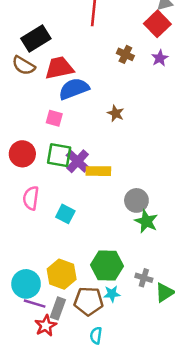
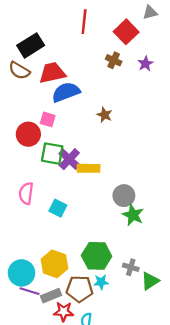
red square: (157, 24) -> (126, 32), moved
red circle: (22, 154) -> (28, 134), moved
gray rectangle: (58, 308) -> (51, 296), turned 48
red star: (46, 326) -> (64, 312), moved, turned 30

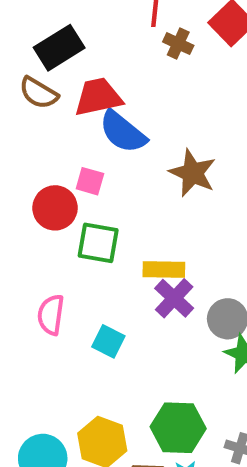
brown cross: (114, 60) -> (178, 44), moved
blue semicircle: (66, 92) -> (123, 132), turned -120
brown star: (105, 115) -> (193, 173), size x1.6
purple cross: (69, 159) -> (174, 298), moved

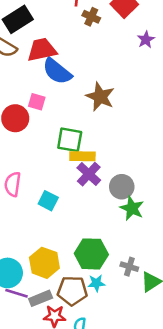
green square: (98, 243) -> (70, 140), moved

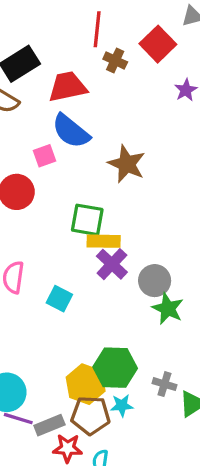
red trapezoid: (42, 50) -> (68, 87), moved
pink square: (37, 102) -> (45, 156), moved, turned -36
yellow hexagon: (44, 263) -> (86, 384), moved

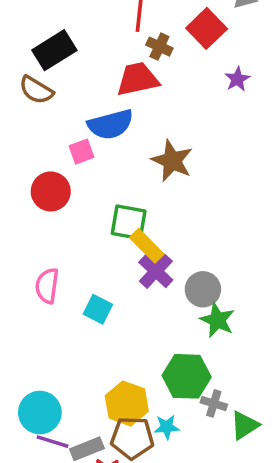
red trapezoid: (68, 87) -> (138, 79), moved
blue semicircle: (71, 131) -> (111, 124), turned -54
yellow rectangle: (104, 241) -> (147, 246), turned 44
green hexagon: (115, 368) -> (187, 376), moved

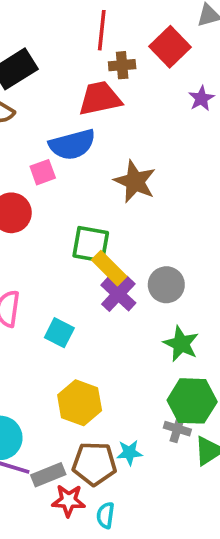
brown cross: (159, 47) -> (122, 65), turned -30
gray circle: (203, 289) -> (166, 285), moved
green hexagon: (187, 376) -> (192, 401), moved
yellow hexagon: (127, 403) -> (80, 403), moved

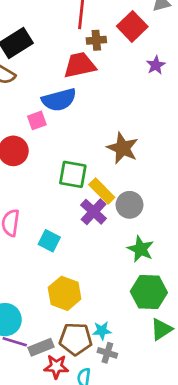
brown star: (135, 181) -> (123, 148), moved
yellow rectangle: (109, 268) -> (102, 191), moved
gray cross: (177, 429) -> (107, 353), moved

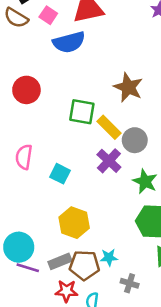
pink square: (37, 120) -> (48, 15), moved, turned -36
purple cross: (94, 212) -> (109, 161), moved
gray rectangle: (41, 347) -> (60, 261), moved
gray cross: (107, 353) -> (130, 283), moved

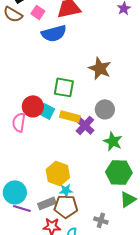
red circle: (26, 90) -> (33, 106), moved
yellow rectangle: (109, 127) -> (70, 116), moved, turned -30
cyan square: (60, 174) -> (47, 111), moved
cyan star: (109, 257) -> (66, 190), moved

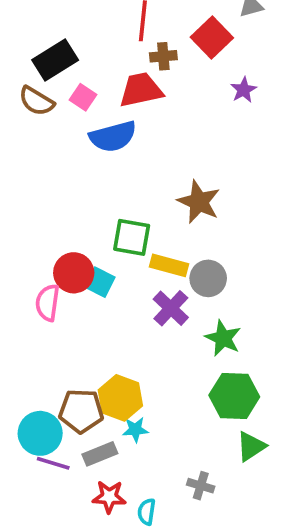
yellow rectangle: (70, 116) -> (169, 265), moved
brown pentagon: (66, 206) -> (81, 411), moved

